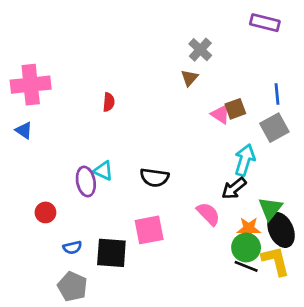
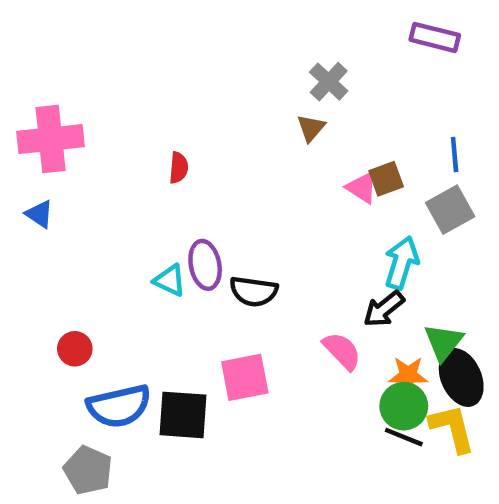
purple ellipse: (86, 182) -> (205, 265), moved
blue semicircle: (72, 247) -> (119, 406), size x2.0
gray pentagon: (72, 287) -> (88, 470), moved

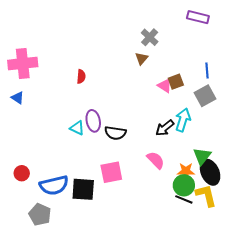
black arrow: (384, 309) -> (165, 128), moved
red circle: (75, 349) -> (22, 173), moved

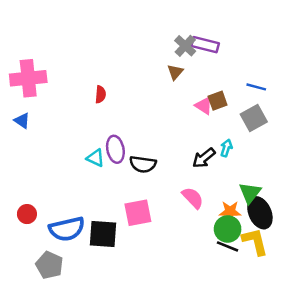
purple rectangle: (198, 17) -> (205, 45), moved
blue line: (207, 71) -> (256, 87), turned -70
cyan arrow: (183, 120) -> (226, 148), size x0.6

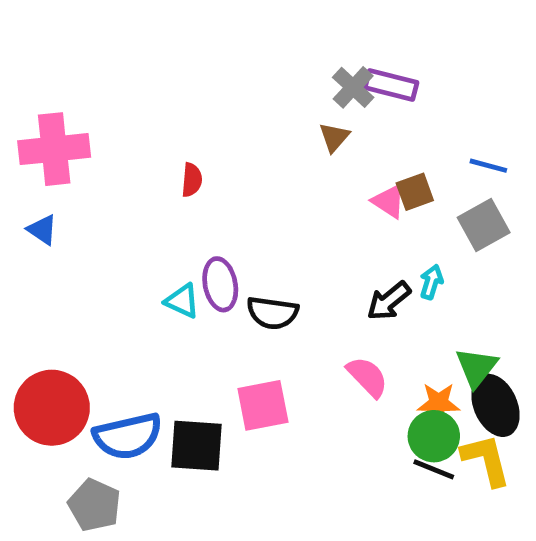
red circle: (27, 214) -> (52, 408), size x2.0

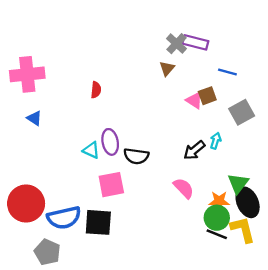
blue line: (488, 166) -> (227, 72), moved
blue triangle: (42, 230) -> (34, 118), moved
pink square: (263, 405) -> (111, 185), moved

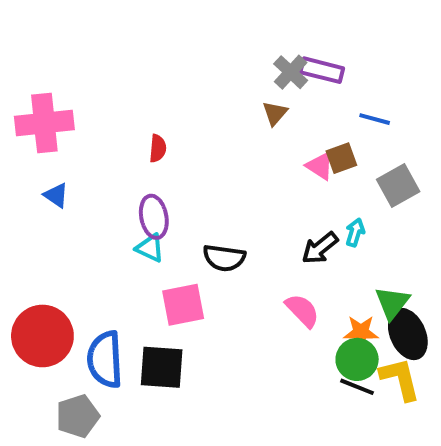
purple ellipse: (110, 142) -> (154, 217), moved
blue semicircle: (64, 218) -> (105, 359), turned 100
gray pentagon: (47, 252) -> (78, 416), turned 30

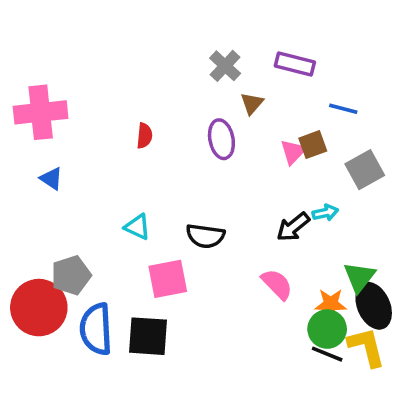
gray cross: (291, 72) -> (225, 66), moved
pink triangle: (320, 166) -> (293, 152), turned 40
purple ellipse: (154, 217) -> (221, 139), moved
cyan arrow: (355, 232) -> (325, 213), turned 60
gray pentagon: (78, 416) -> (71, 275), moved

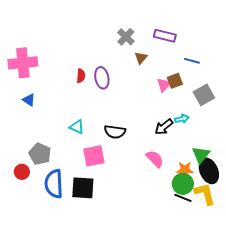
purple ellipse: (221, 139) -> (102, 78), moved
gray pentagon: (71, 275) -> (40, 154), turned -30
red circle: (39, 308) -> (22, 172), size x0.5

